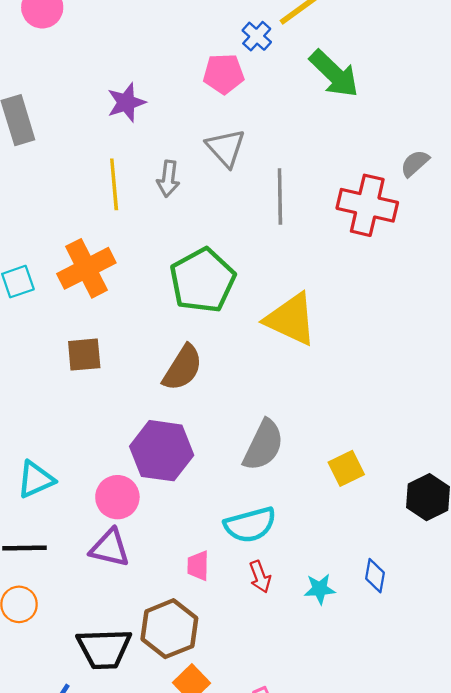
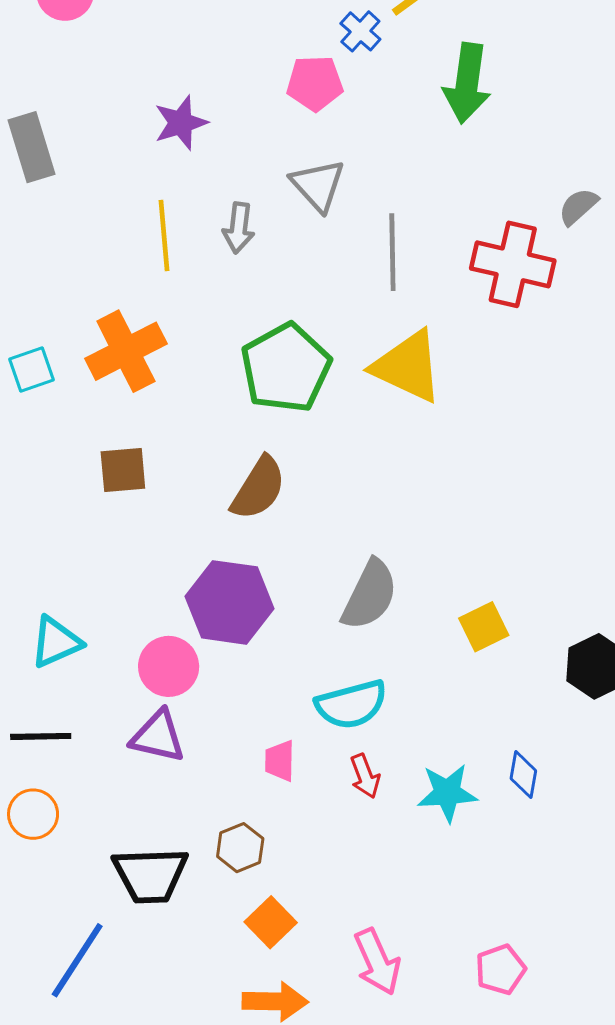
green arrow: (334, 74) -> (467, 83), turned 54
yellow triangle: (291, 319) -> (408, 366), moved
cyan star: (320, 589) -> (447, 793), size x1.4
brown hexagon: (169, 629) -> (240, 848), size x0.6

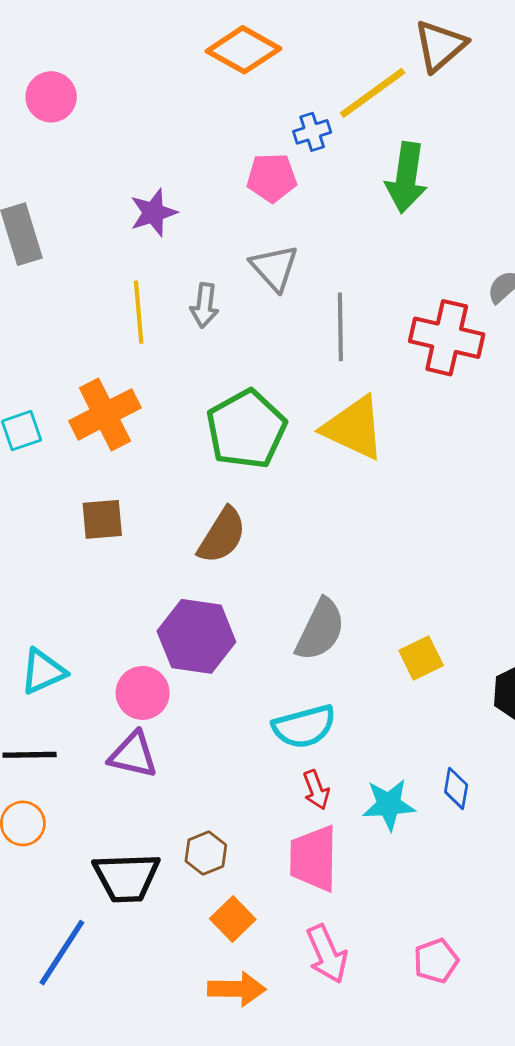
blue cross: (360, 31) -> (312, 132), turned 30
pink trapezoid: (280, 761) -> (313, 858), moved, size x1.8

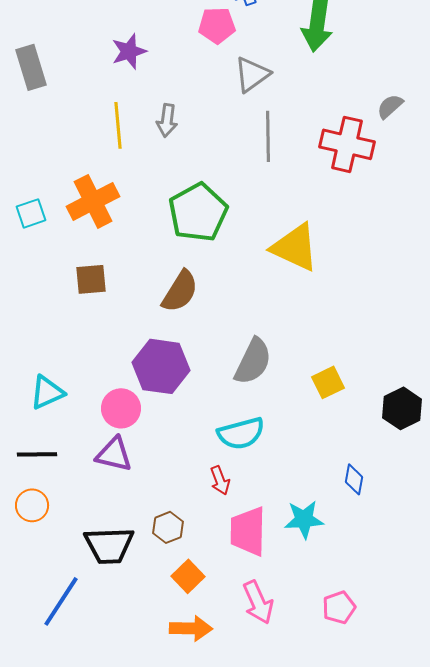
gray triangle: (274, 268) -> (252, 74), moved, turned 36
yellow triangle: (354, 428) -> (295, 247), moved
red arrow: (316, 790) -> (220, 480), moved
cyan star: (389, 805) -> (304, 519), moved

